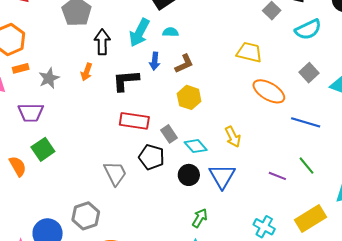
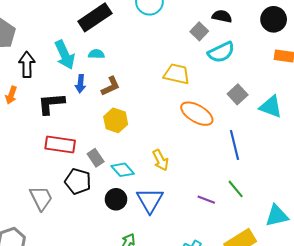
cyan semicircle: (308, 30) -> (221, 52), moved
cyan arrow: (139, 33) -> (65, 55), turned -52
blue line: (306, 122) -> (234, 145), turned 60

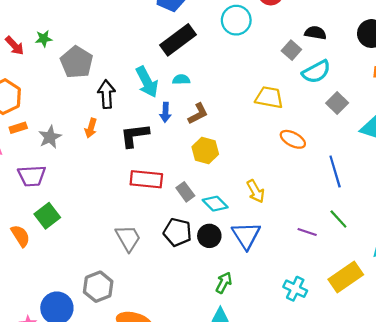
gray square: (238, 94) -> (337, 103), moved
orange ellipse: (197, 114) -> (293, 139), size x0.7
black pentagon: (78, 181) -> (177, 232), moved

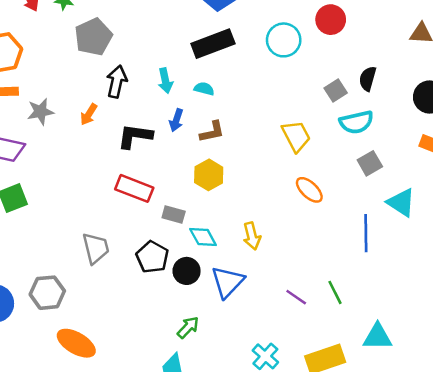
black semicircle: (315, 33) -> (368, 79), turned -100
cyan arrow: (147, 82) -> (165, 81), size x0.7
yellow trapezoid: (269, 97) -> (296, 136), turned 36
blue line: (335, 171) -> (366, 233), moved
gray rectangle: (185, 192) -> (174, 215), turned -54

